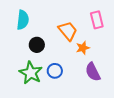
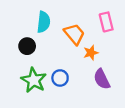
cyan semicircle: (23, 20) -> (44, 22), moved
black circle: (37, 45) -> (27, 46), moved

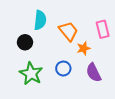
pink rectangle: (106, 22) -> (103, 29), moved
blue circle: (60, 78) -> (63, 69), moved

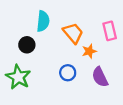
green star: (31, 74) -> (18, 77), moved

